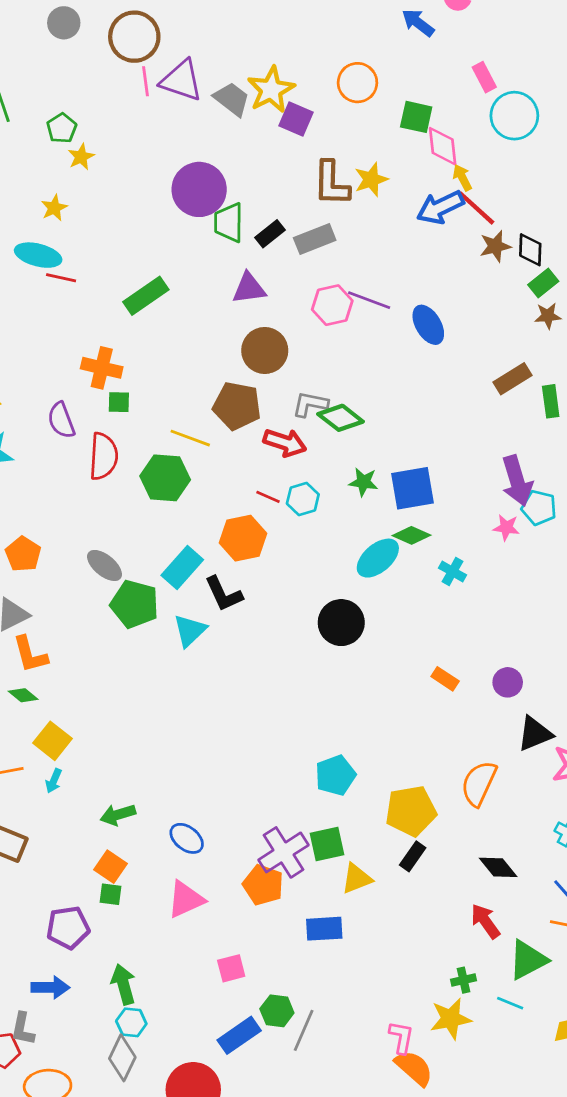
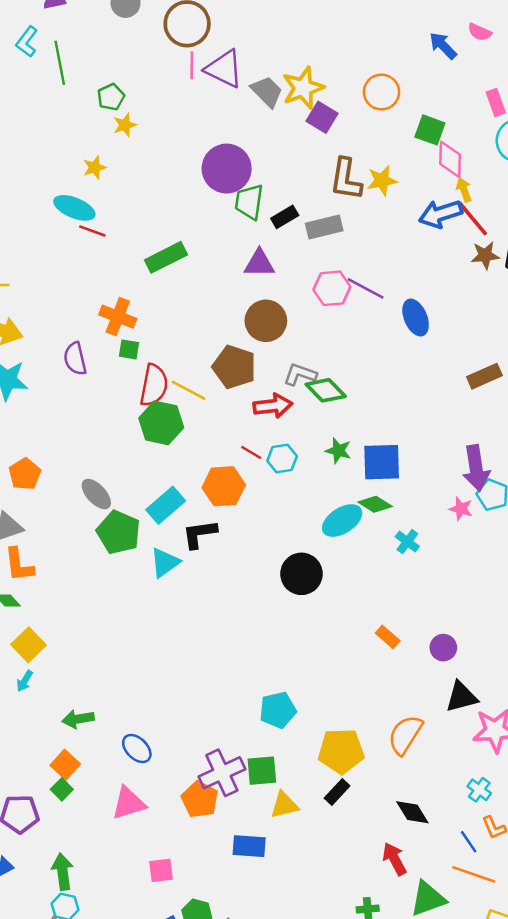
red arrow: (285, 443) -> (273, 406), turned -33
red semicircle: (103, 456) -> (154, 385), moved
black L-shape: (224, 594) -> (200, 534), turned 99
green square: (110, 894) -> (62, 789), turned 30

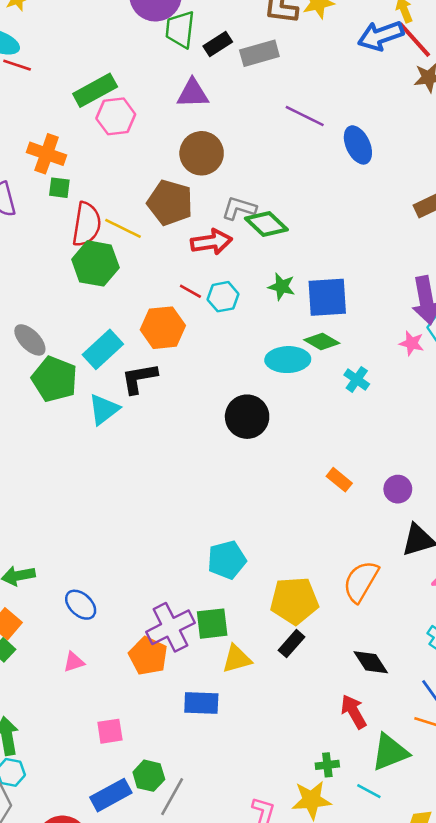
pink hexagon: (332, 288) -> (116, 116), moved
cyan ellipse: (342, 521) -> (288, 360), turned 33
pink triangle: (129, 803) -> (74, 662), size x0.6

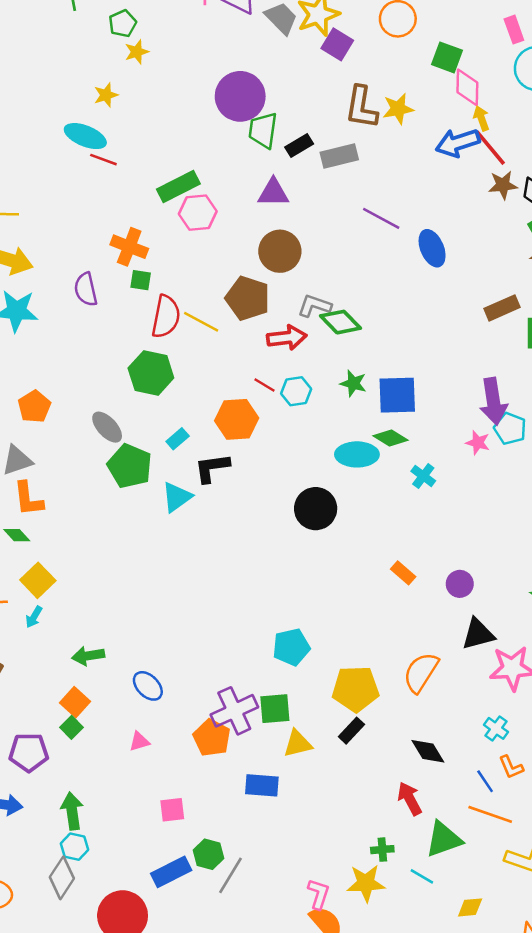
green hexagon: (95, 263) -> (151, 373), moved
cyan rectangle: (103, 349) -> (178, 439), size x0.6

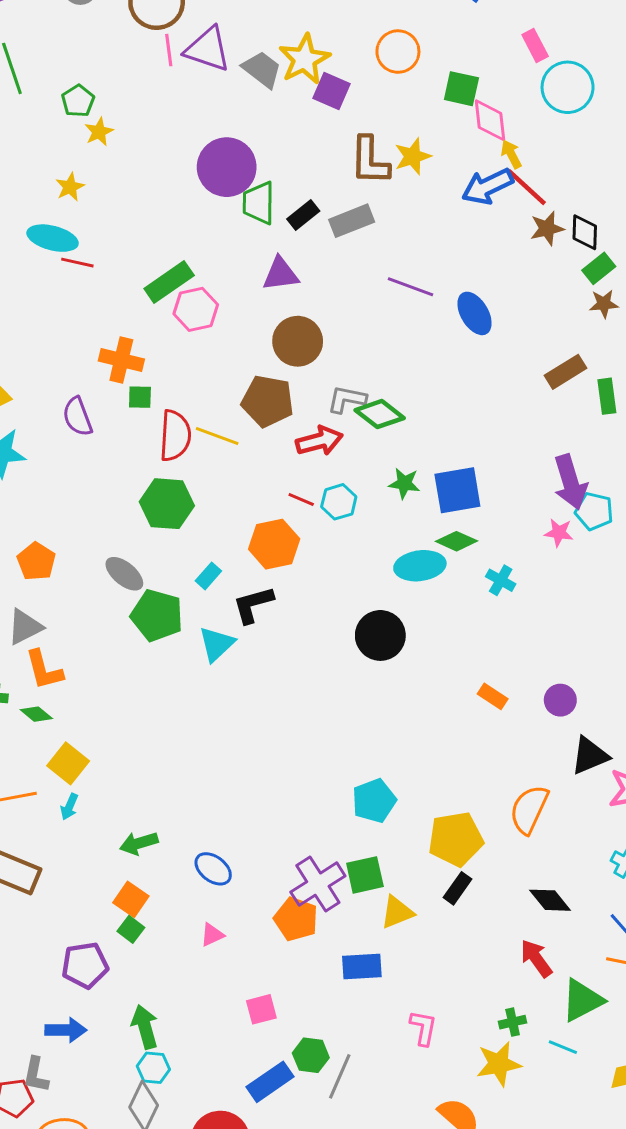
pink L-shape: (319, 894) -> (423, 1028), moved

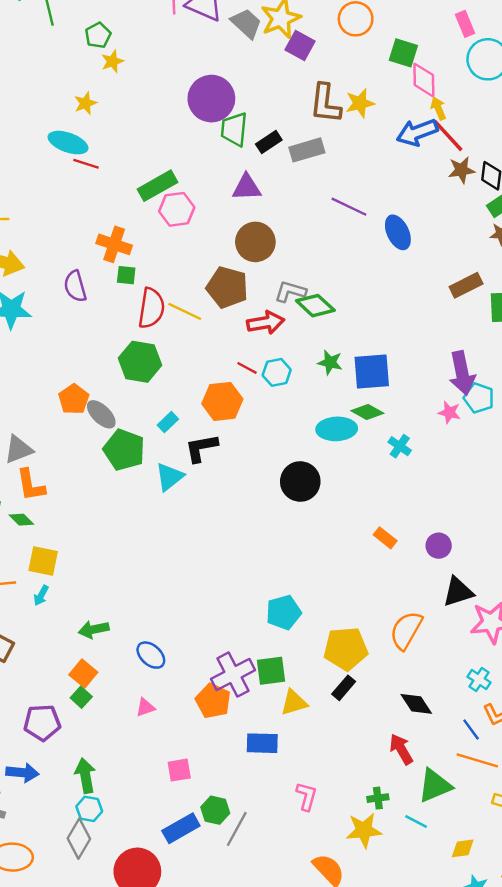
orange pentagon: (36, 561) -> (74, 399), moved
yellow square: (68, 763) -> (43, 561), turned -32

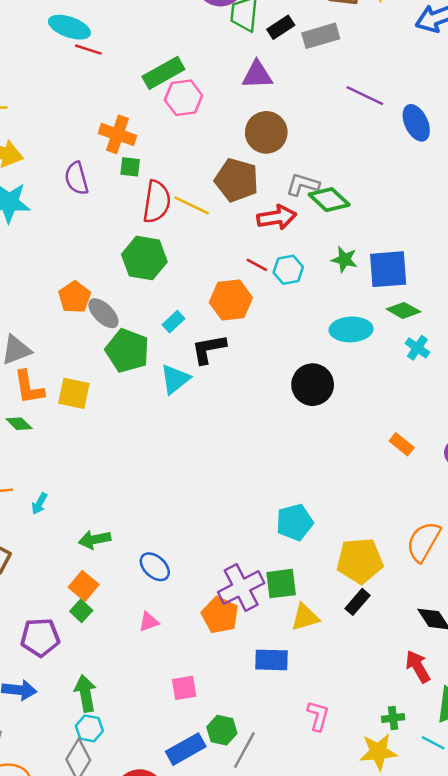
green diamond: (367, 412) -> (403, 310), moved
yellow square: (43, 561) -> (74, 393), moved

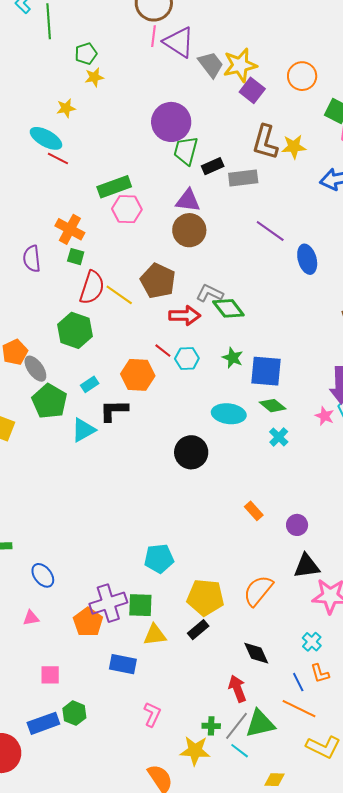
brown circle: (266, 132) -> (189, 230), moved
gray line: (244, 750) -> (236, 726), moved

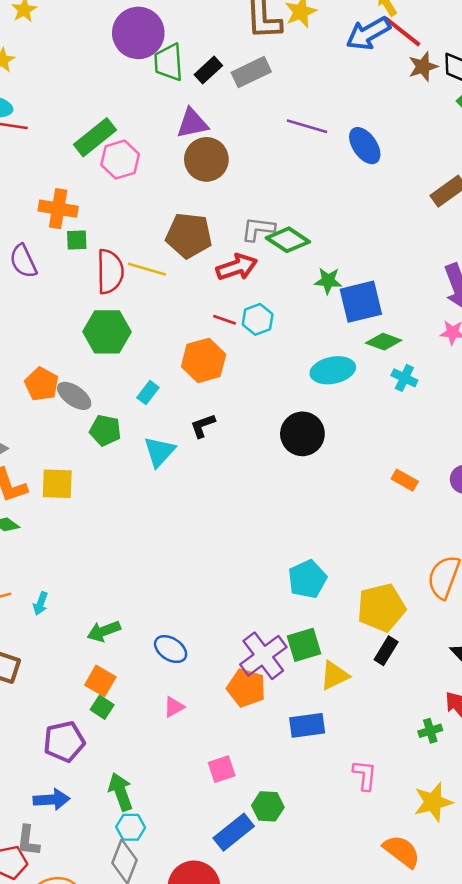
green star: (233, 358) -> (328, 281), moved
green pentagon: (49, 401) -> (105, 430), size x0.7
black L-shape: (114, 411) -> (203, 426), moved, size x0.7
green cross: (211, 726) -> (430, 731), moved

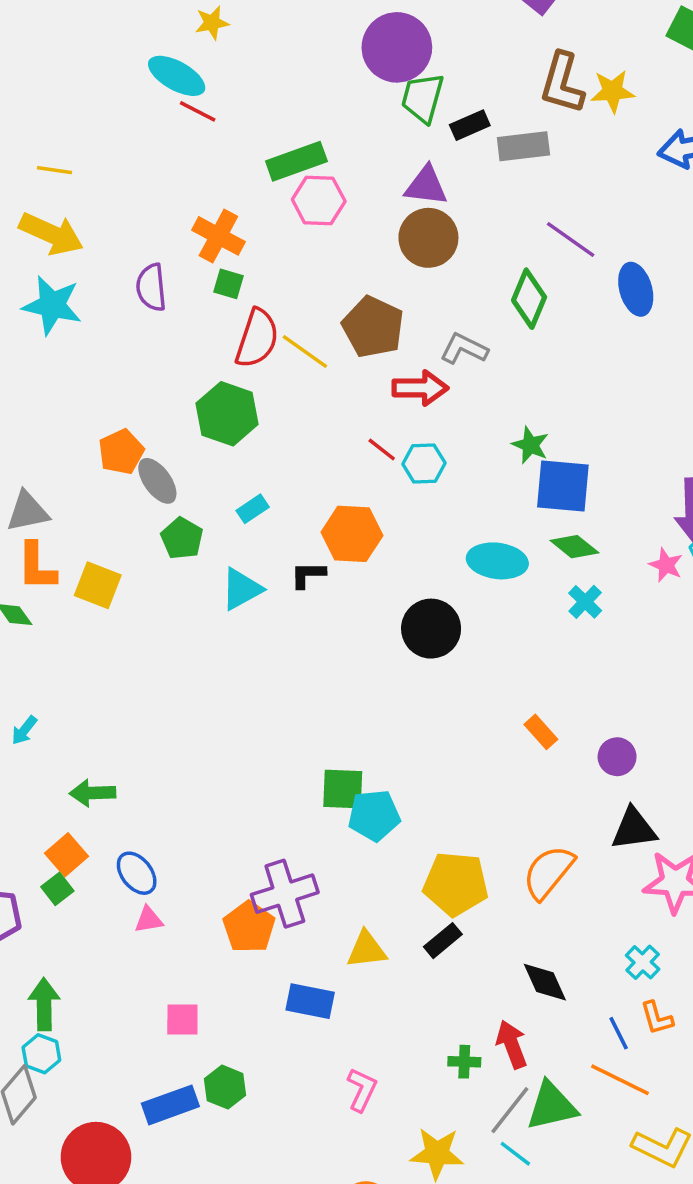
green diamond: (288, 240) -> (529, 299), moved, turned 60
orange hexagon: (204, 360) -> (352, 534), moved
green square: (304, 645) -> (343, 789), moved
blue ellipse: (171, 649) -> (137, 873), moved

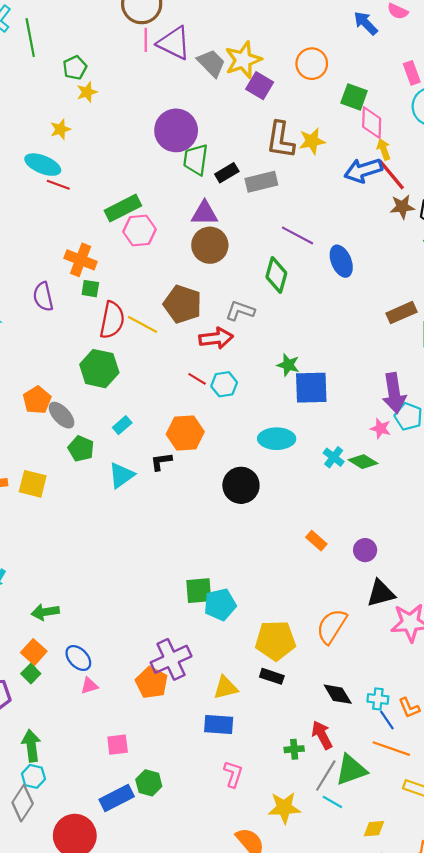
green diamond: (574, 547) -> (363, 462), moved
black rectangle: (443, 941) -> (272, 676), turned 65
cyan cross: (643, 962) -> (378, 699), moved, turned -30
blue rectangle: (310, 1001) -> (219, 724), moved

